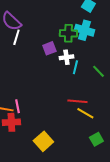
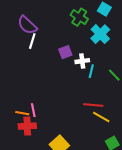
cyan cross: (84, 30) -> (100, 34), turned 30
green cross: (68, 33) -> (79, 17), moved, turned 30

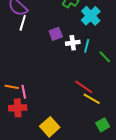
cyan line: (91, 71) -> (87, 46), moved
red line: (93, 105) -> (84, 87), turned 30
orange line: (22, 113) -> (12, 87), moved

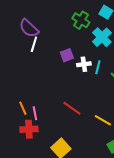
orange line: (12, 87) -> (23, 108), turned 56
red line: (84, 87) -> (72, 108), moved

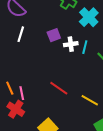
white line: (34, 44) -> (21, 34), moved
red cross: (29, 129) -> (16, 109), turned 36

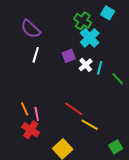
cyan cross: (89, 17) -> (90, 38), moved
white cross: (71, 44) -> (86, 65), turned -32
yellow line: (90, 100) -> (90, 125), moved

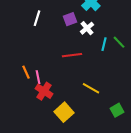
cyan line: (100, 68) -> (104, 44), moved
red line: (74, 109) -> (72, 55), moved, turned -42
red cross: (31, 130) -> (44, 91), moved

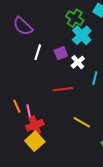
white line: (37, 18) -> (38, 52), moved
red cross: (44, 91) -> (35, 125), turned 36
yellow square: (64, 112) -> (35, 141), moved

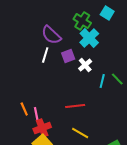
purple semicircle: (23, 26) -> (51, 35), moved
red line: (63, 89) -> (75, 106), moved
yellow line: (82, 122) -> (80, 133), moved

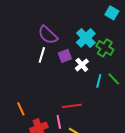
cyan square: (107, 13) -> (112, 13), moved
green cross: (82, 21) -> (105, 48), moved
pink line: (36, 114) -> (59, 122), moved

